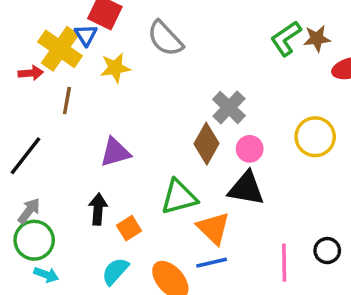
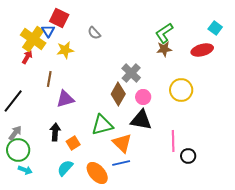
gray semicircle: (165, 39) -> (94, 33), size x0.6
brown star: (317, 39) -> (164, 49), moved
red arrow: (31, 73) -> (27, 57), moved, turned -56
brown line: (67, 101) -> (49, 79), moved
pink line: (284, 263) -> (173, 141), moved

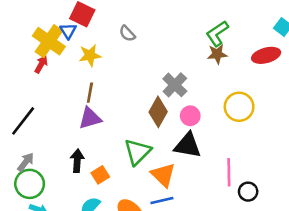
brown line: (49, 79) -> (90, 93), moved
green triangle: (102, 125) -> (138, 152), turned -30

